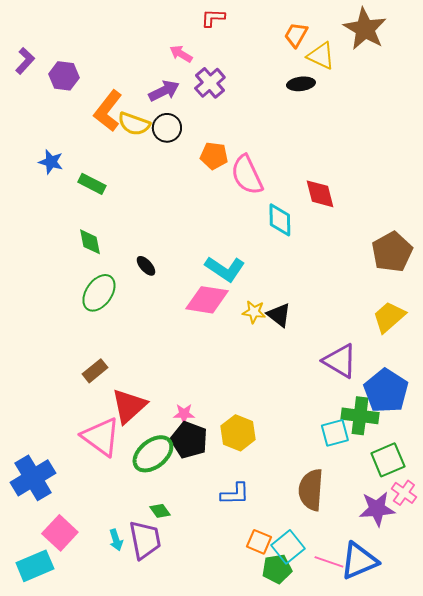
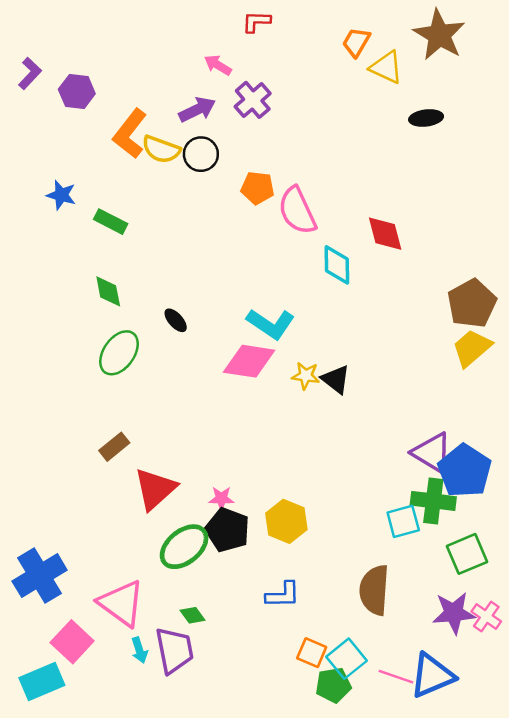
black ellipse: (301, 84) -> (426, 118), moved
yellow trapezoid: (389, 317) -> (472, 348), moved
purple triangle: (340, 361) -> (432, 453), moved
pink triangle: (101, 437) -> (121, 603), moved
pink cross: (404, 493) -> (486, 616), moved

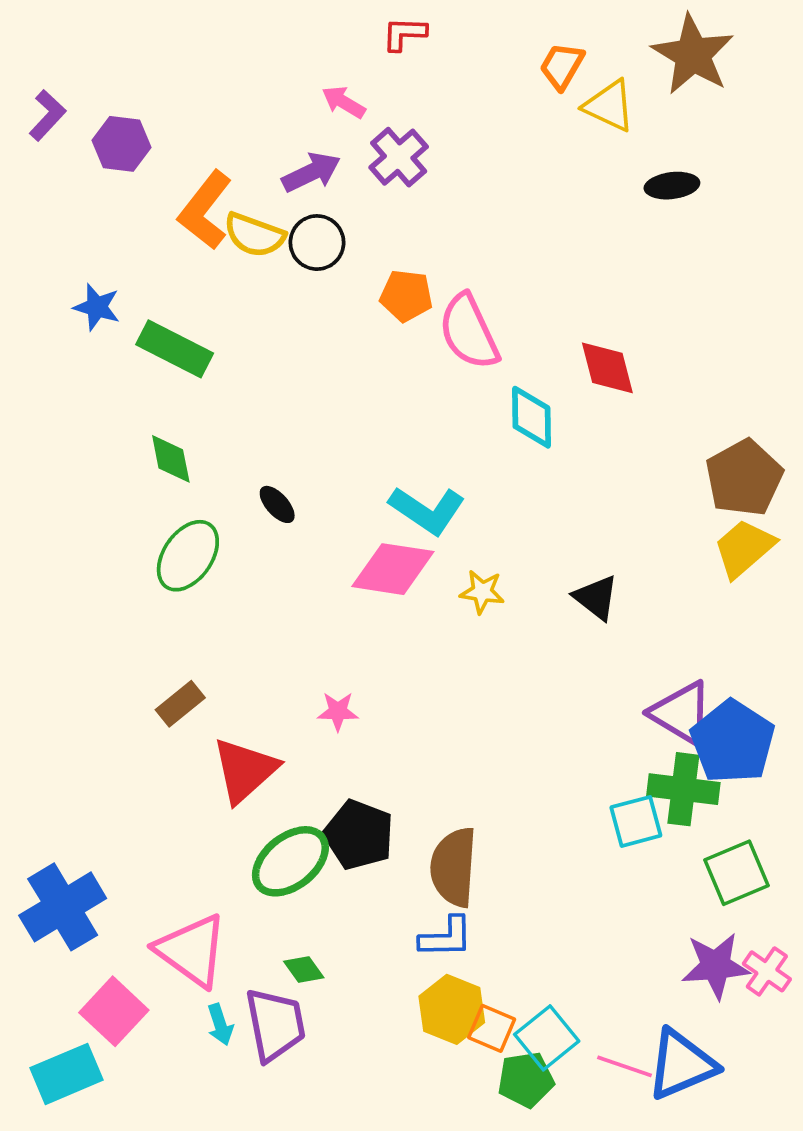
green rectangle: (111, 222) -> (175, 349), size x1.4
black triangle: (336, 379) -> (596, 597), moved
pink star: (221, 498) -> (338, 711), moved
yellow hexagon: (286, 521) -> (452, 1009), moved
brown semicircle: (374, 590) -> (454, 867), moved

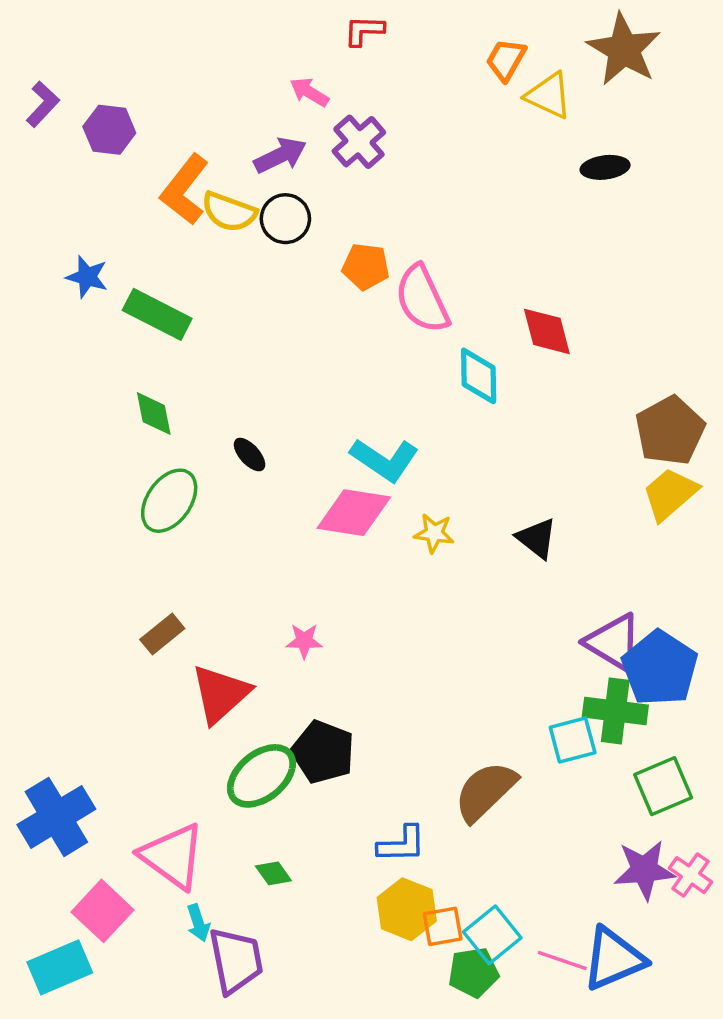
brown semicircle: (454, 867) -> (485, 791), moved, turned 42
purple trapezoid: (275, 1025) -> (236, 960), moved
orange square: (492, 1028) -> (443, 926), turned -33

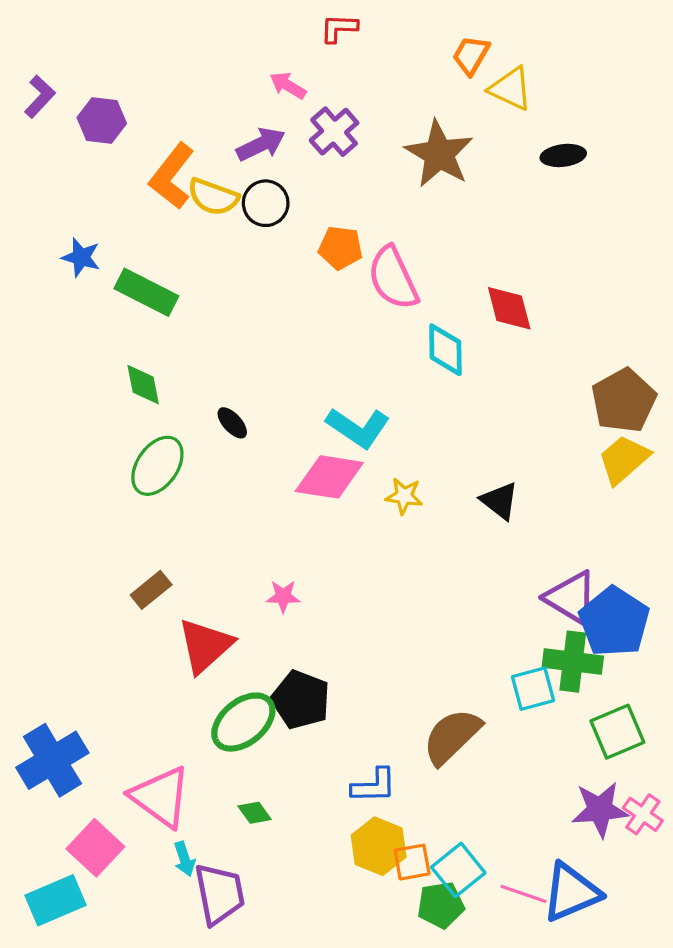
brown star: (624, 49) -> (439, 154), moved

